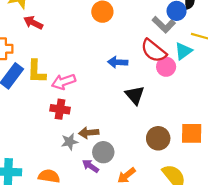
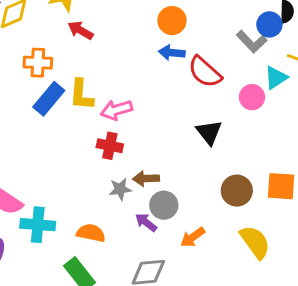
red semicircle: (154, 51) -> (205, 72), moved
blue arrow: (118, 62) -> (172, 53), moved

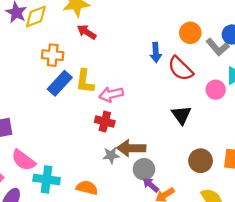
orange circle: (172, 21) -> (190, 33), moved
blue arrow: (172, 53) -> (156, 52), turned -102
brown arrow: (146, 179) -> (131, 148), size x1.4
purple arrow: (146, 222) -> (151, 185), moved

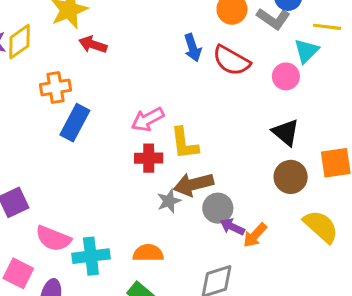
yellow L-shape: (85, 81) -> (184, 143), moved
black triangle: (181, 115) -> (286, 132), moved

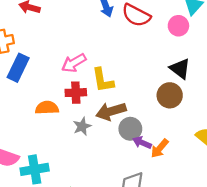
brown circle: (291, 177) -> (170, 95), moved
gray star: (169, 201) -> (82, 126), moved
orange semicircle: (148, 253) -> (47, 108), moved

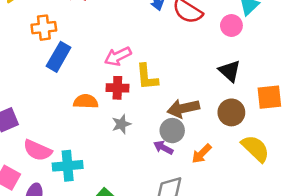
brown circle: (170, 95) -> (231, 112), moved
brown arrow: (111, 111) -> (183, 108), moved
purple arrow: (142, 143) -> (163, 148), moved

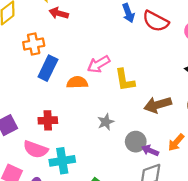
red cross: (117, 88) -> (48, 120), moved
orange semicircle: (86, 101) -> (77, 82), moved
gray circle: (172, 131) -> (136, 142), moved
purple arrow: (163, 148) -> (150, 150), moved

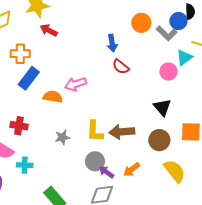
red semicircle: (156, 21) -> (121, 67), moved, size x0.7
yellow L-shape: (125, 80) -> (95, 131), moved
gray star: (106, 122) -> (62, 137), moved
cyan cross: (62, 161) -> (25, 165), size x0.7

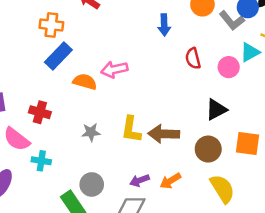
red semicircle: (121, 67) -> (193, 58), moved, turned 30
black triangle: (162, 107) -> (216, 110), turned 36
gray circle: (95, 161) -> (92, 184), moved
purple arrow: (106, 172) -> (139, 180), turned -63

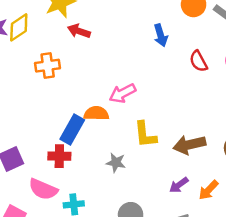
blue rectangle: (58, 56) -> (72, 130), moved
yellow L-shape: (131, 129) -> (145, 135), moved
gray star: (91, 132) -> (116, 163), turned 30
purple arrow: (139, 180) -> (179, 185), moved

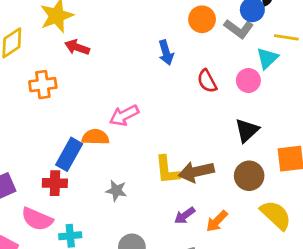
yellow L-shape: (145, 135) -> (167, 170), moved

